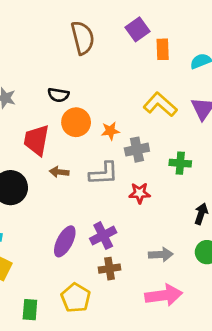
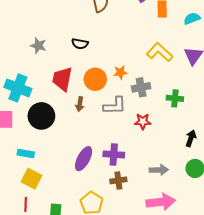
orange circle: (76, 122) -> (95, 79), moved
brown arrow: (59, 172) -> (80, 104), turned -88
purple cross: (103, 236) -> (114, 154), turned 30

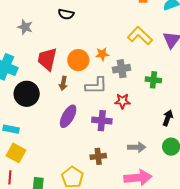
black semicircle: (80, 44) -> (66, 14), moved
purple cross: (114, 154) -> (102, 121), moved
purple ellipse: (84, 159) -> (68, 116), moved

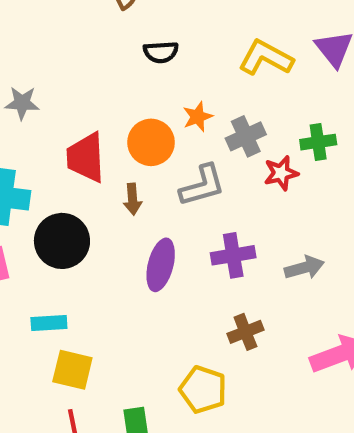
black semicircle: (66, 14) -> (161, 52), moved
red star: (122, 101) -> (281, 173), moved
gray arrow: (137, 147) -> (304, 268), moved

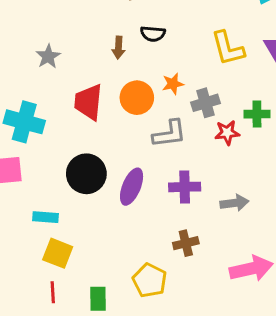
yellow L-shape: (266, 58) -> (228, 48), turned -141
gray star: (22, 103) -> (48, 56), turned 30
brown arrow: (132, 199) -> (118, 48), moved
black circle: (62, 241) -> (86, 174), moved

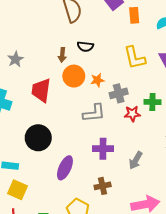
orange circle: (137, 98) -> (74, 76), moved
purple ellipse: (132, 187) -> (65, 168), moved
gray arrow: (234, 203) -> (136, 160), turned 126

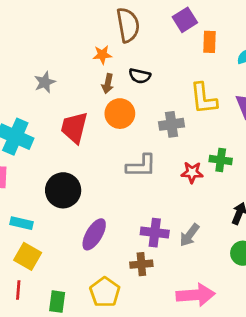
orange star: (97, 80) -> (102, 55), moved
gray cross: (119, 93) -> (171, 124), moved
purple cross: (103, 149) -> (155, 233), moved

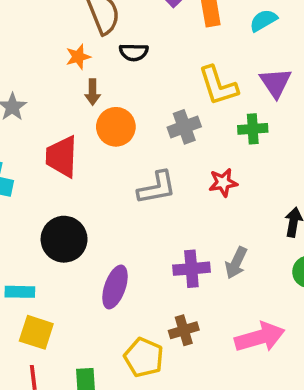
black semicircle: (140, 76) -> (134, 52), moved
green cross: (221, 160) -> (253, 129), moved
brown cross: (141, 264) -> (184, 330), moved

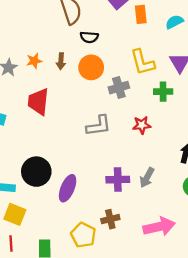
orange star: (78, 57) -> (34, 61), moved
orange circle: (116, 127) -> (91, 67), moved
black circle: (64, 239) -> (36, 172), moved

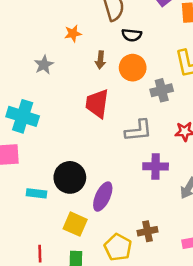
orange star: (34, 61) -> (73, 34), moved
red trapezoid: (38, 102) -> (97, 104), moved
purple cross: (118, 180) -> (156, 166), moved
yellow square: (15, 214) -> (75, 224), moved

